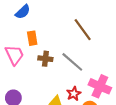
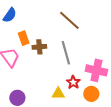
brown cross: (45, 59) -> (39, 47), moved
gray line: (72, 62) -> (66, 53), turned 45

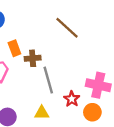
gray line: (66, 53) -> (48, 80), moved
yellow triangle: (58, 94) -> (42, 113), moved

